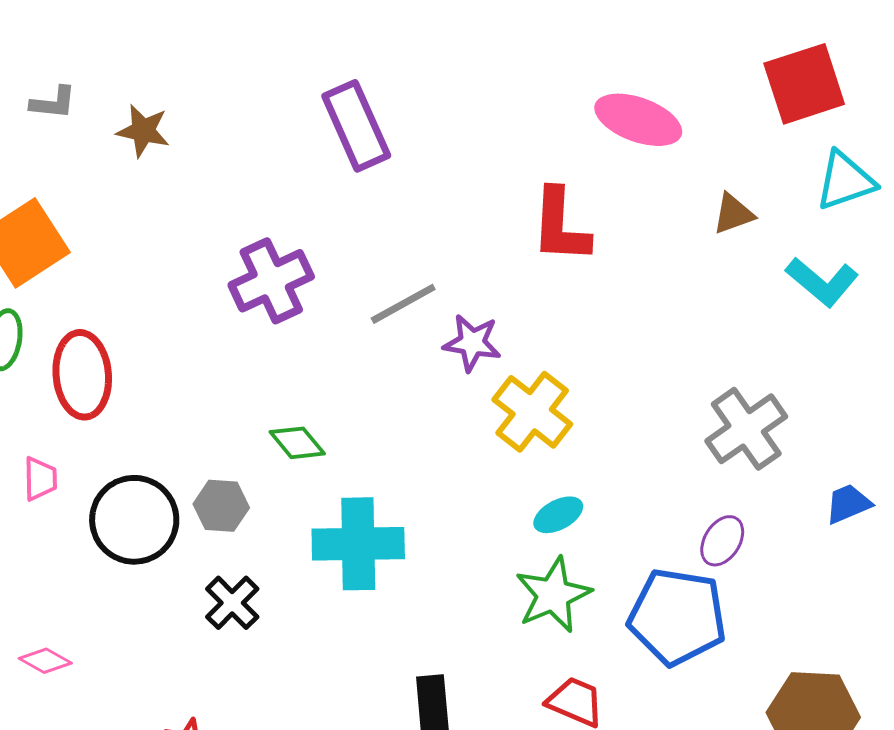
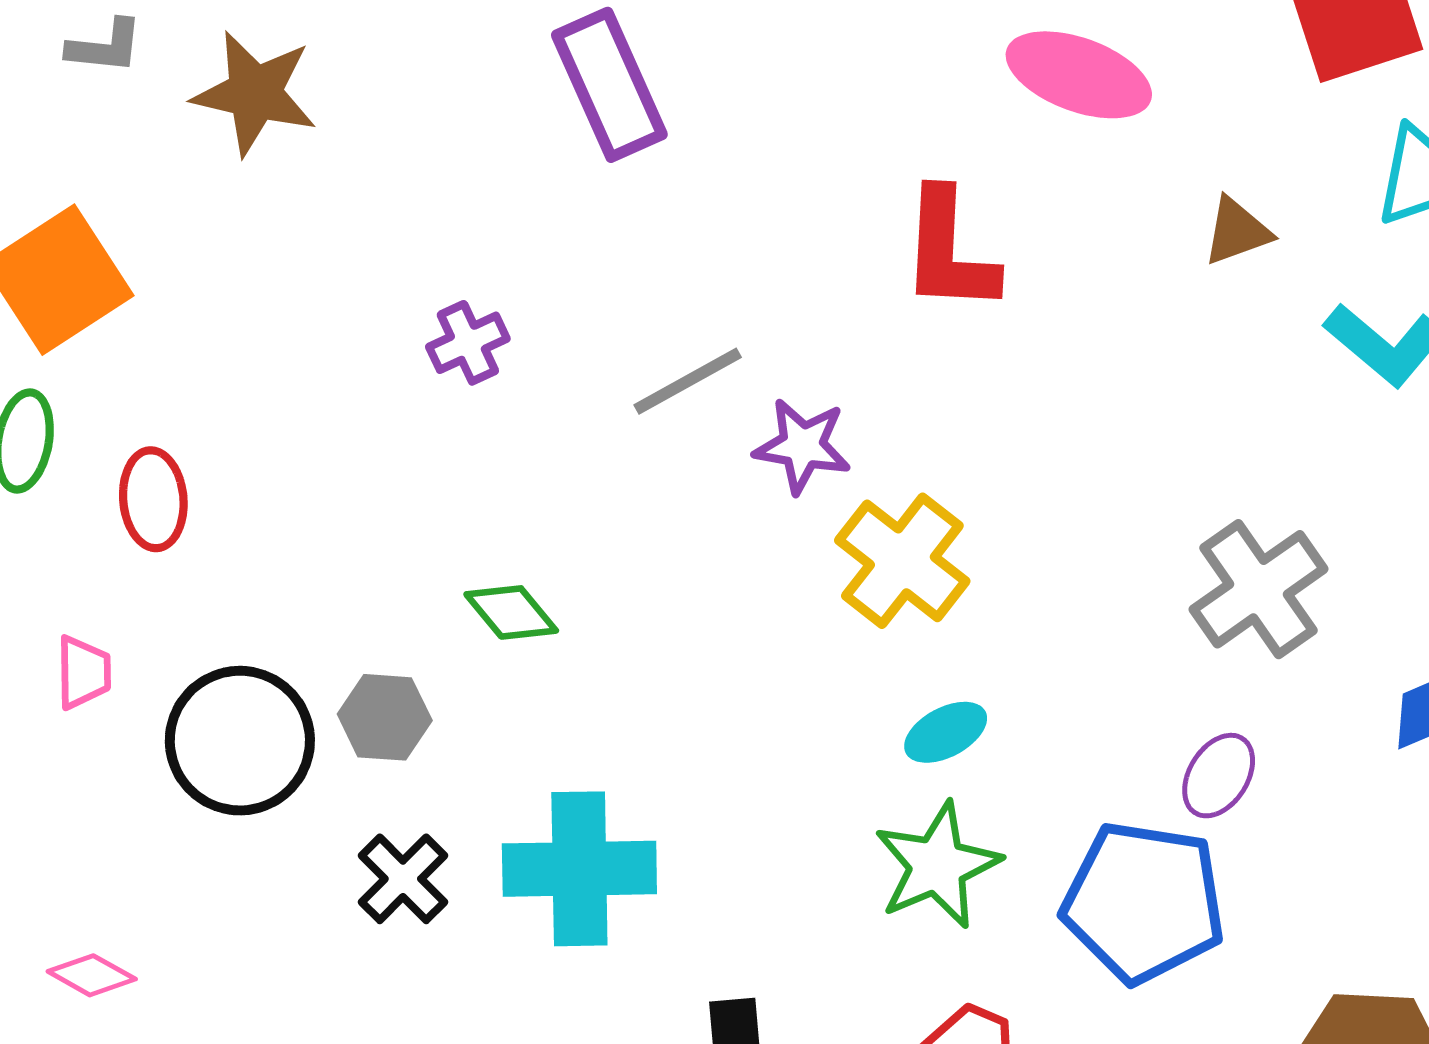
brown star: (143, 131) -> (255, 93), size x1.4
purple cross: (271, 281) -> (468, 343), size x0.6
red ellipse: (82, 375) -> (153, 499), size x0.7
cyan cross: (358, 544) -> (579, 869), moved

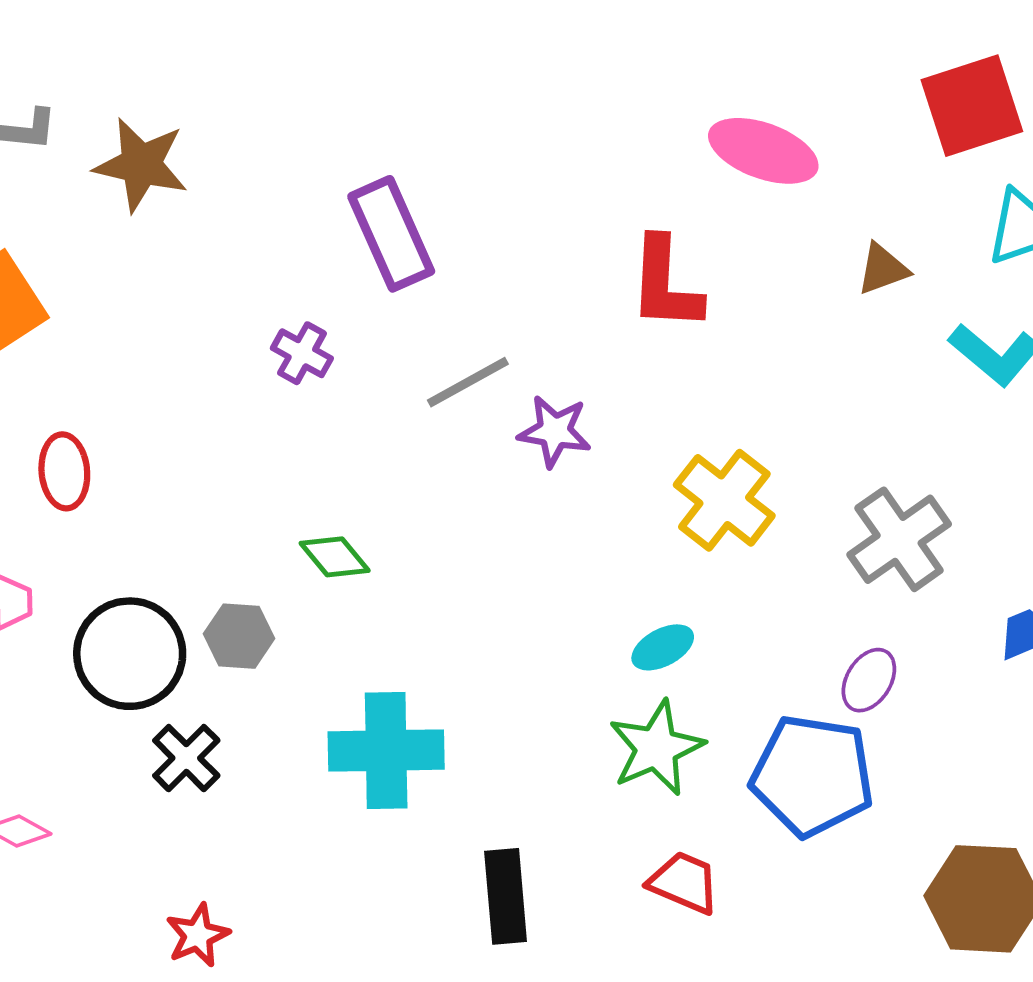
purple rectangle: (609, 85) -> (391, 234), moved
purple cross: (468, 343) -> (302, 353), turned -36
yellow cross: (902, 561) -> (724, 500), moved
black cross: (403, 879) -> (186, 758), moved

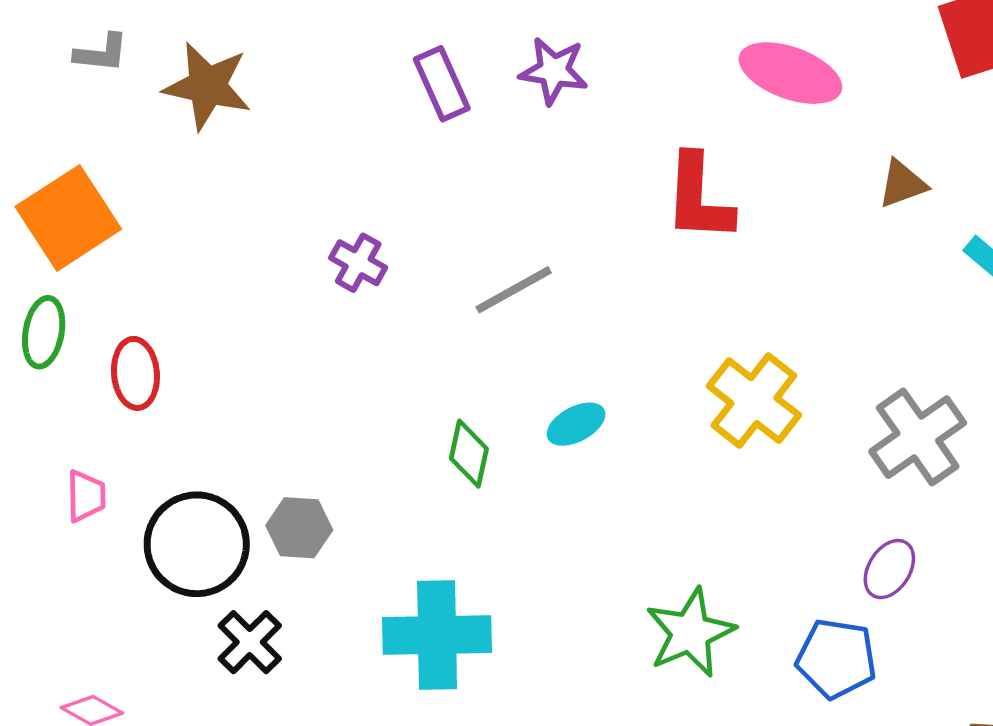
purple rectangle: (391, 234) -> (442, 84), moved, size x0.7
purple star: (555, 431) -> (554, 71), moved
green diamond: (335, 557) -> (469, 454), moved, turned 52
cyan ellipse: (663, 647) -> (576, 424), moved
blue pentagon: (812, 776) -> (836, 659), size x0.7

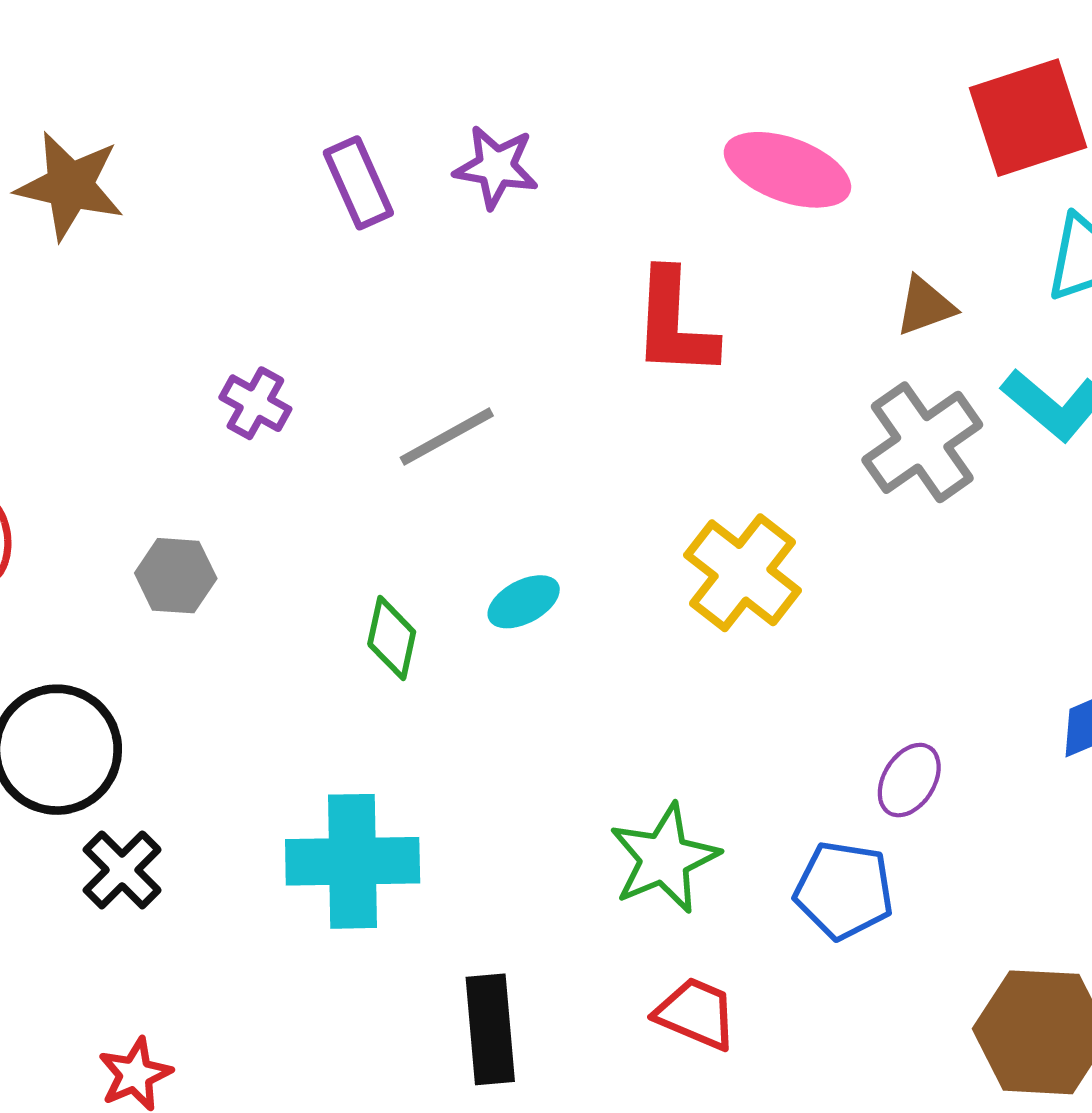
gray cross: (918, 437) -> (922, 442), moved
gray hexagon: (299, 528) -> (176, 576), moved

